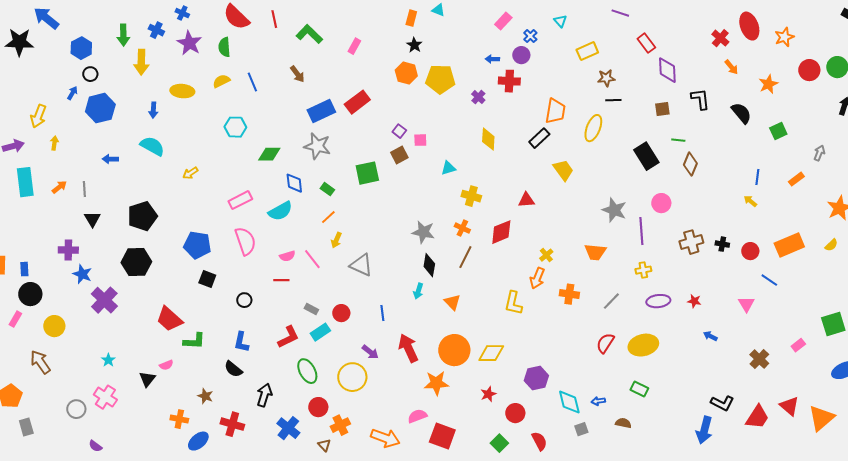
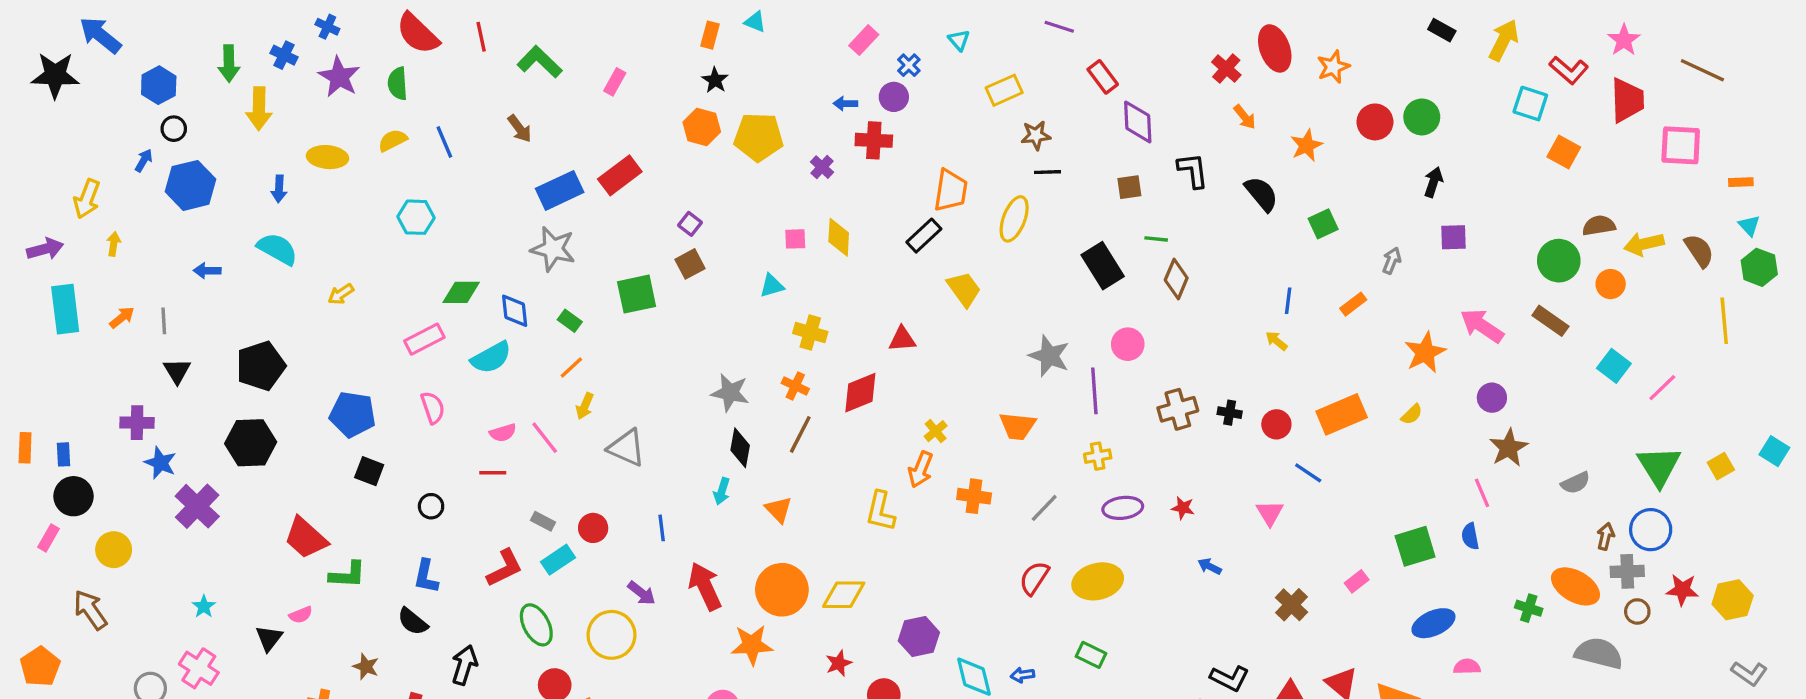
pink square: (420, 140) -> (795, 239), moved
green diamond: (269, 154) -> (461, 292), moved
pink semicircle: (245, 241) -> (433, 408), size x0.7

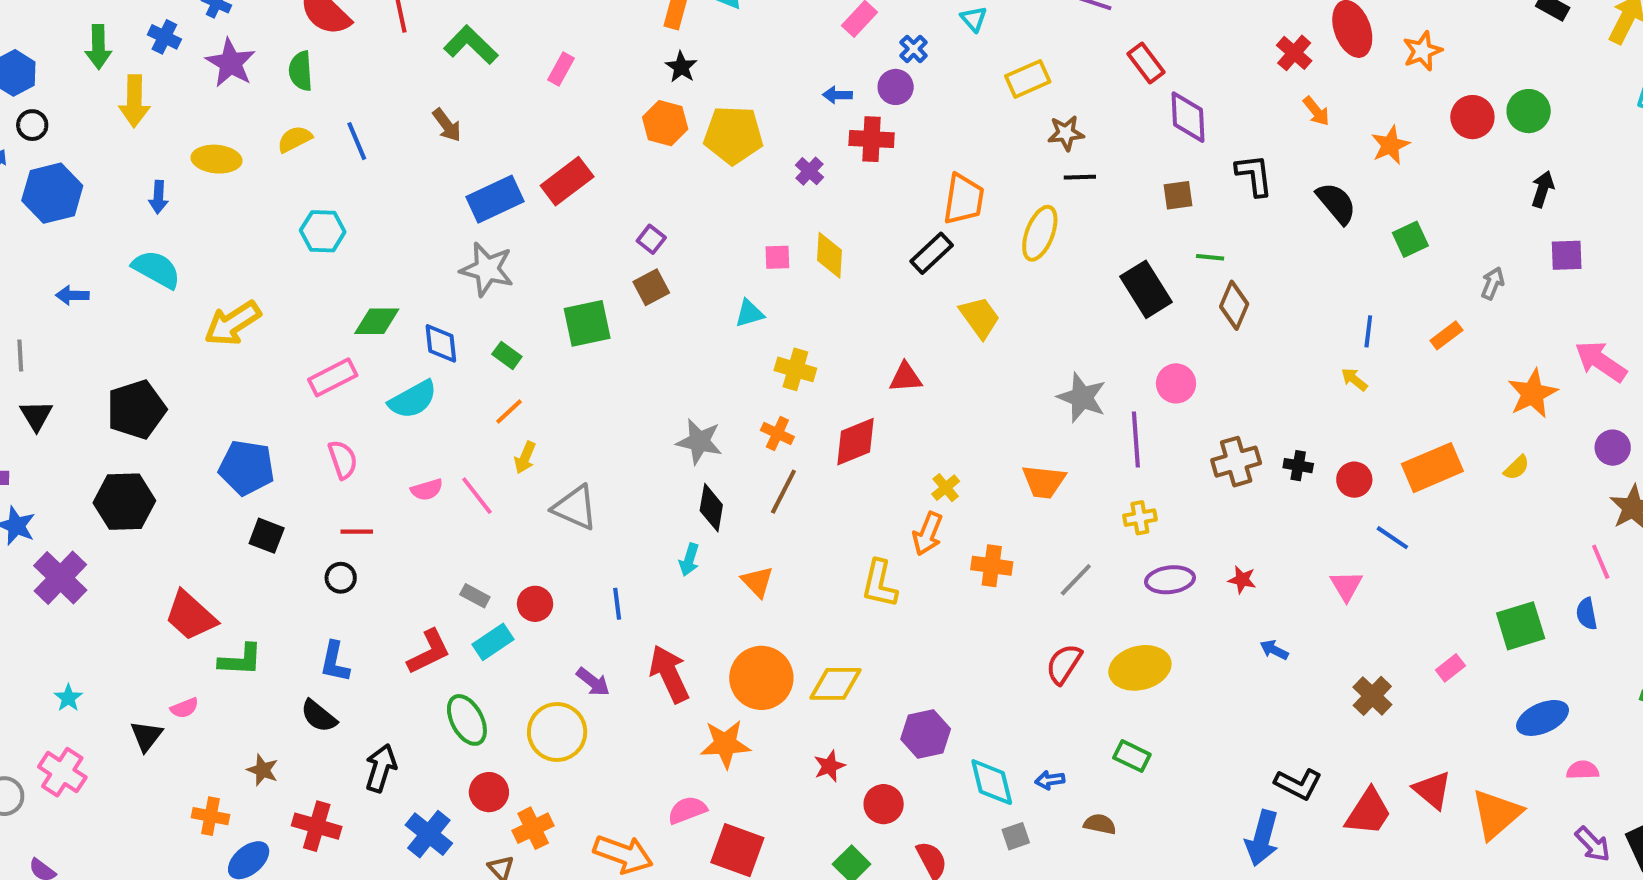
yellow arrow: (341, 294) -> (233, 323), size x1.8
red line: (493, 473) -> (357, 532), moved

